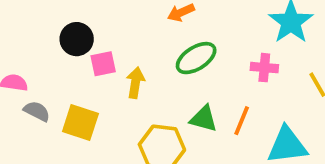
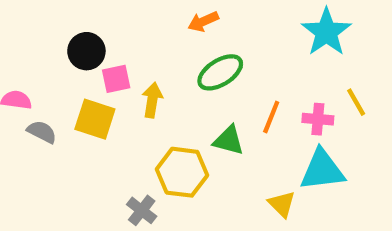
pink cross: (264, 68) -> (318, 119), moved
orange line: (242, 121) -> (271, 117), moved
yellow square: (80, 123) -> (95, 119), moved

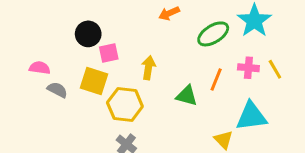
green ellipse: (220, 72) -> (213, 34), moved
yellow arrow: (152, 100) -> (148, 68), moved
pink cross: (318, 119) -> (248, 68), moved
yellow hexagon: (182, 172) -> (125, 104), moved

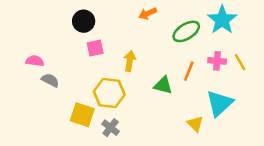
black circle: (88, 34) -> (84, 21), moved
yellow square: (94, 81) -> (82, 115), moved
cyan triangle: (251, 116) -> (220, 103), turned -36

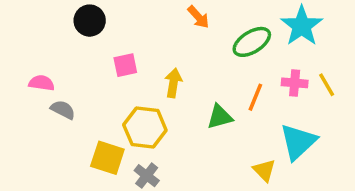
orange arrow: (148, 13) -> (198, 17), turned -108
black circle: (84, 21) -> (90, 21), moved
green triangle: (163, 85) -> (220, 117), turned -30

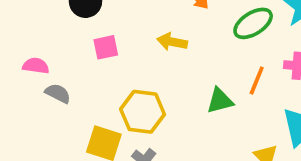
pink square: (125, 65) -> (106, 47), moved
yellow arrow: (173, 83) -> (172, 42), moved, turned -88

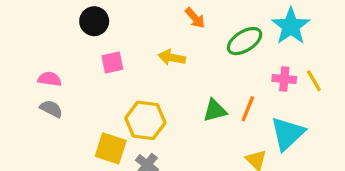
orange line: (257, 80) -> (248, 109), moved
gray semicircle: (58, 93) -> (51, 109), moved

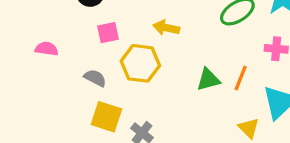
gray semicircle: (51, 109) -> (95, 78), moved
yellow hexagon: (145, 120) -> (140, 63), moved

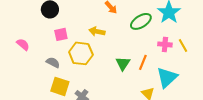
pink semicircle: (47, 49) -> (23, 44), turned 32
green triangle: (208, 80) -> (123, 63), turned -42

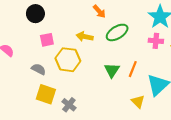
green ellipse: (141, 21) -> (117, 32), moved
pink cross: (165, 44) -> (156, 41), moved

